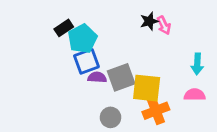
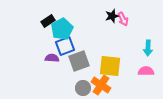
purple semicircle: (97, 77) -> (52, 58), moved
gray square: (121, 77) -> (79, 61), moved
orange cross: (156, 111) -> (101, 85), moved, turned -36

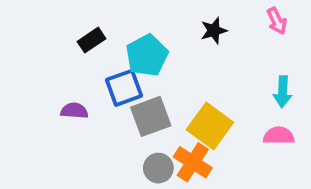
pink arrow: (123, 19) -> (277, 21), moved
cyan pentagon: (62, 29) -> (147, 55), moved
purple semicircle: (52, 58) -> (74, 111), moved
yellow square: (110, 66) -> (210, 126), turned 30

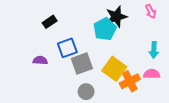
black star: (214, 31) -> (116, 17), size x1.5
cyan pentagon: (147, 55) -> (105, 29), moved
orange cross: (193, 162) -> (130, 81), moved, turned 30

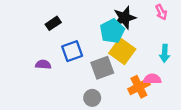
gray square: (82, 63) -> (102, 68), moved
yellow square: (114, 69) -> (122, 51), moved
pink semicircle: (152, 74) -> (152, 79), moved

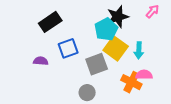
pink arrow: (161, 12) -> (152, 11), turned -112
black rectangle: (53, 23) -> (50, 22), size x1.5
cyan arrow: (165, 53) -> (139, 50), moved
orange cross: (139, 87) -> (131, 82), turned -36

